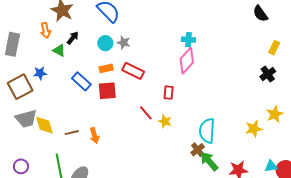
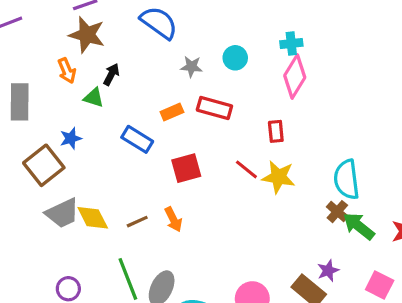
cyan circle: (105, 43) -> (235, 58), moved
red square: (107, 91) -> (186, 168), moved
yellow star: (165, 121) -> (278, 177), size x1.5

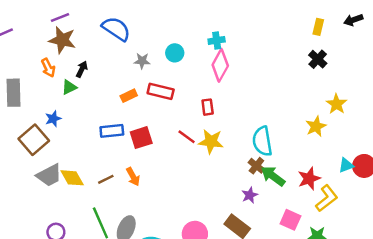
green triangle: (94, 98) -> (69, 87), turned -42
blue rectangle: (137, 139) -> (112, 131), moved, turned -35
purple star: (328, 271) -> (250, 195), moved

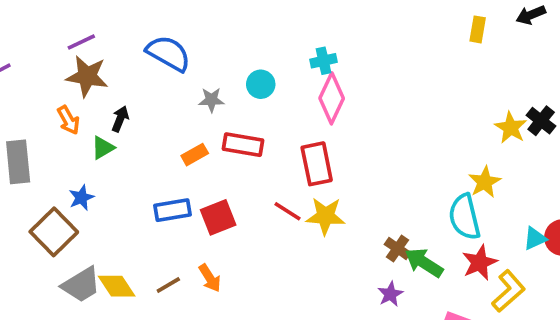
black cross: (318, 59) -> (541, 121), moved
yellow star: (336, 104) -> (511, 128), moved
red rectangle: (208, 107) -> (317, 164), size x1.6
cyan semicircle: (262, 141) -> (465, 217), moved

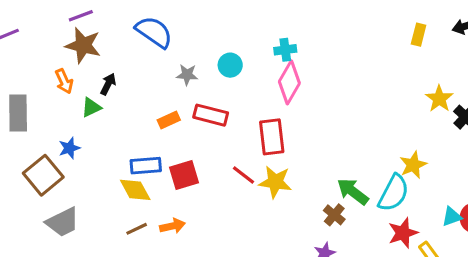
yellow star: (511, 128) -> (439, 99), moved
cyan semicircle: (465, 217) -> (394, 193), turned -144
green arrow: (424, 263) -> (353, 191), moved
orange arrow: (210, 278) -> (172, 226), turned -75
yellow diamond: (117, 286) -> (135, 190), moved

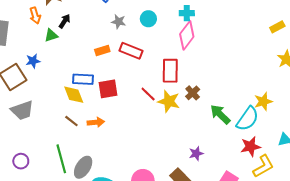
yellow rectangle: (419, 35) -> (277, 27), moved, turned 40
brown cross: (334, 215) -> (193, 93), moved
brown line: (137, 229) -> (71, 121), turned 56

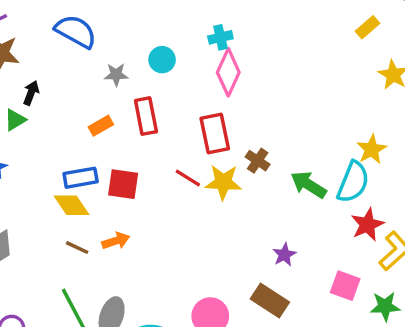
red rectangle: (131, 51) -> (146, 116), turned 70
red square: (108, 89) -> (123, 184), turned 30

